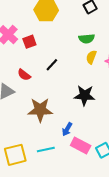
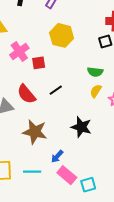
red semicircle: (24, 75) -> (26, 94), size x1.5

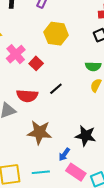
red square: (39, 63) -> (36, 63), turned -32
red semicircle: (26, 94) -> (27, 96), turned -40
black star: (81, 127) -> (86, 136), moved

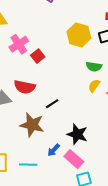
yellow hexagon: (56, 34) -> (79, 35), moved
black line: (56, 89) -> (52, 104), moved
pink rectangle: (76, 172) -> (74, 159), moved

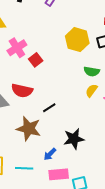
black star: (77, 134) -> (74, 139), turned -30
pink rectangle: (74, 159) -> (59, 174), moved, turned -48

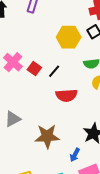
red semicircle: (22, 91) -> (66, 95), moved
black line: (49, 108) -> (54, 71), moved

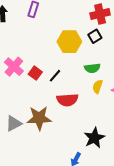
brown star: (47, 136) -> (39, 118), moved

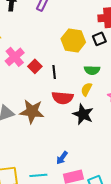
black line: (55, 76) -> (54, 72), turned -56
yellow semicircle: (98, 87) -> (86, 89), moved
black star: (94, 138) -> (83, 114), moved, turned -30

